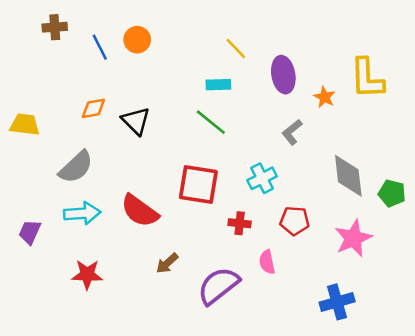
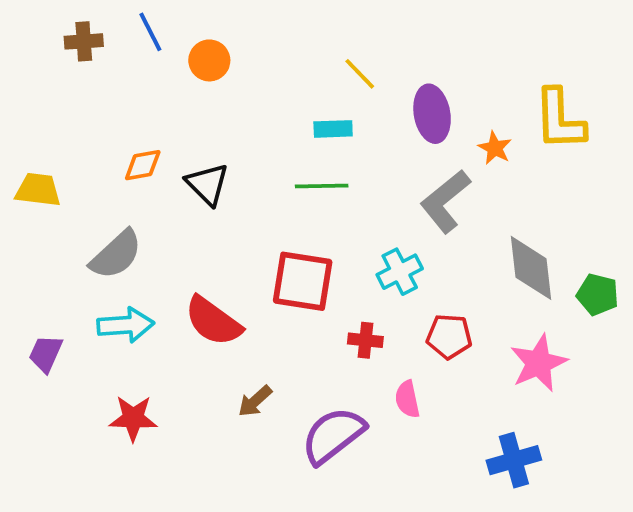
blue line: (100, 47) -> (150, 32), moved
green line: (211, 122) -> (322, 186), turned -40
gray L-shape: (292, 132) -> (445, 201), size x1.6

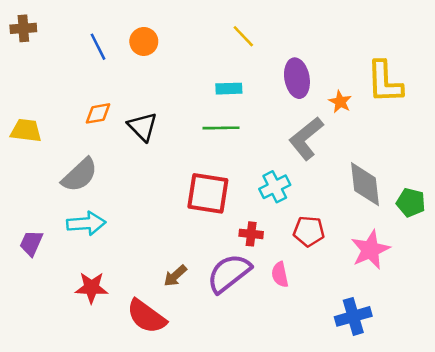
blue line: (150, 32) -> (98, 47), moved
brown cross: (84, 41) -> (23, 28), moved
yellow line: (360, 74) -> (243, 36), moved
red semicircle: (213, 321) -> (146, 316), moved
purple semicircle: (333, 435) -> (229, 273), moved

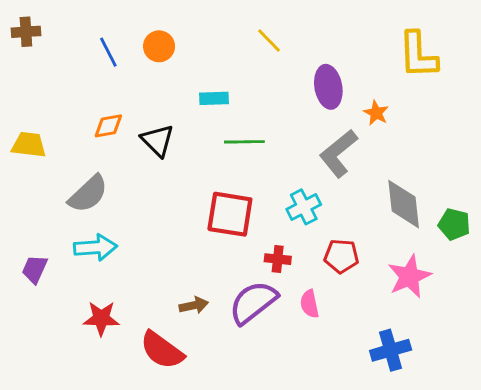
yellow L-shape: (385, 82) -> (418, 55), moved
cyan rectangle: (229, 89) -> (214, 98), moved
brown arrow: (175, 276) -> (194, 305), turned -150

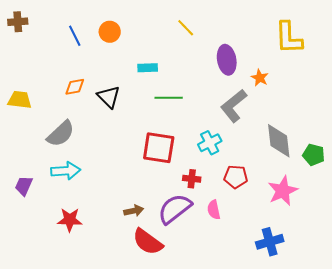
red semicircle: (162, 350) -> (148, 242), moved

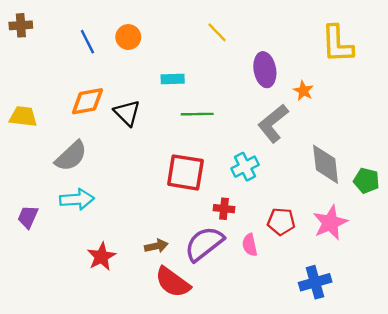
orange diamond: (75, 87) -> (87, 101), size x1.4
red pentagon: (236, 177) -> (281, 222), moved
red star: (70, 220) -> (101, 257), moved, turned -30

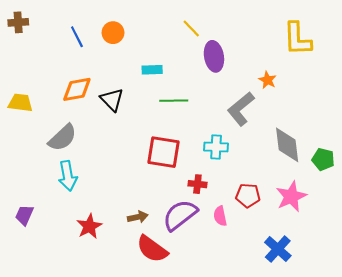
purple ellipse: (265, 70) -> (214, 56), moved
cyan cross: (245, 167) -> (216, 147), turned 30
cyan arrow: (77, 199) -> (68, 176), turned 84
purple trapezoid: (28, 217) -> (24, 215), moved
blue cross: (315, 282) -> (278, 249), turned -32

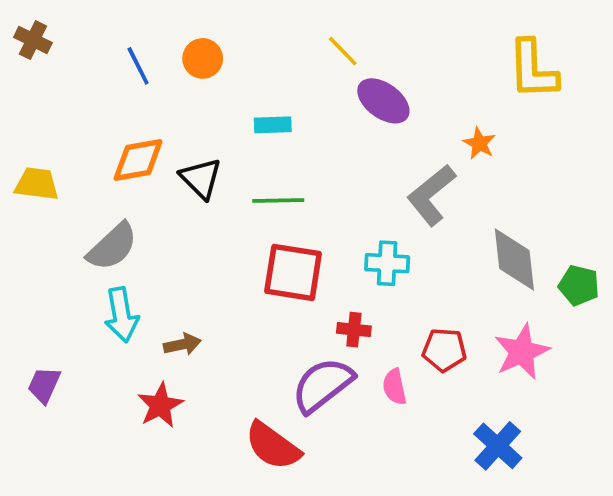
brown cross: (18, 22) -> (33, 40), turned 30
purple ellipse: (214, 56) -> (383, 101), turned -44
green line: (174, 101) -> (278, 201), moved
brown arrow: (138, 217) -> (182, 344), moved

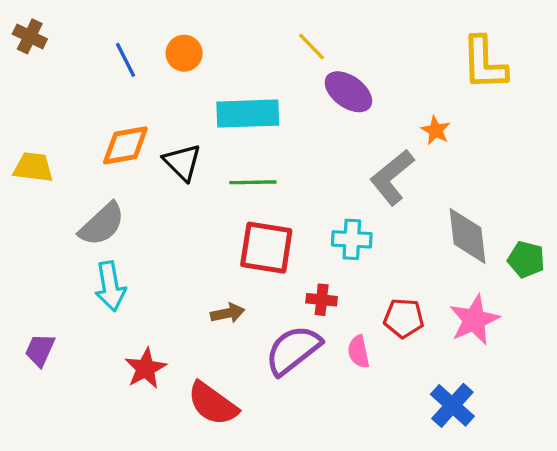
cyan rectangle: (273, 125) -> (248, 114), size x1.8
brown arrow: (182, 344) -> (228, 313), moved
red semicircle: (273, 446) -> (213, 404), moved

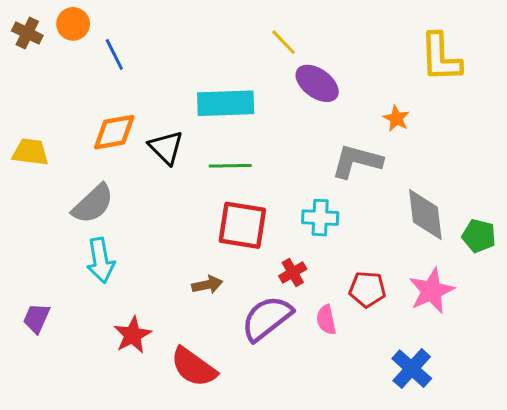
orange circle: (184, 53) -> (73, 24), moved
gray L-shape: (392, 177) -> (357, 161), turned 54
red cross: (322, 300) -> (293, 272), turned -36

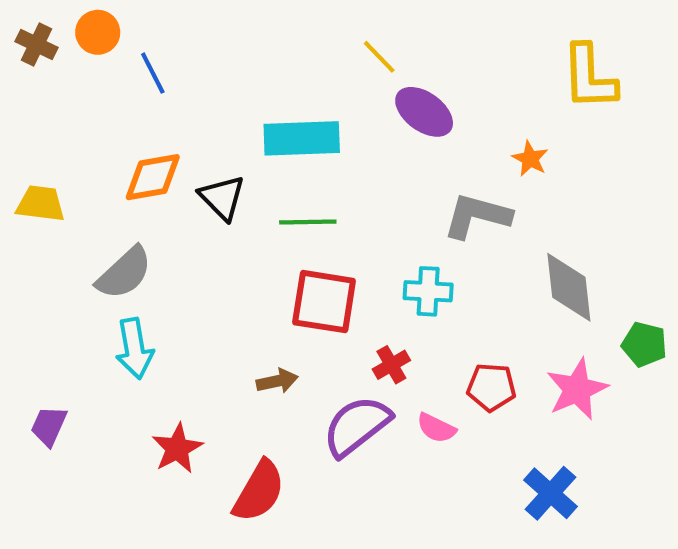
green pentagon: (479, 236) -> (644, 344), moved
pink semicircle: (326, 320) -> (436, 428), turned -52
red semicircle: (194, 367) -> (259, 491), turned -96

